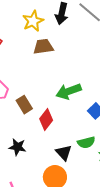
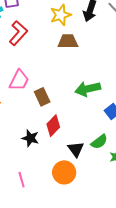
red diamond: (46, 120) -> (53, 126), moved
green semicircle: (86, 142) -> (99, 142), turned -30

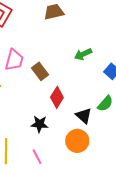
green arrow: (88, 89) -> (83, 54), size x0.7
black star: (30, 138) -> (39, 124), moved

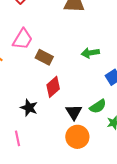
brown rectangle: (40, 71) -> (44, 57), turned -42
orange circle: (77, 141) -> (77, 137), moved

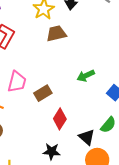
brown rectangle: (44, 57) -> (43, 93), turned -42
black star: (29, 108) -> (51, 151), moved

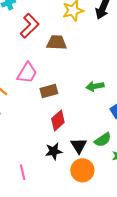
brown trapezoid: (56, 34) -> (56, 43), moved
black star: (51, 151) -> (54, 151), moved, turned -30

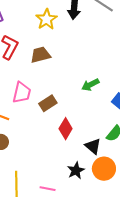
black star: (54, 151) -> (76, 170), moved
pink line: (23, 172) -> (48, 189), turned -49

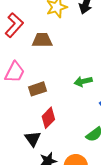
black triangle: (93, 146) -> (33, 139), moved

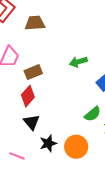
red diamond: (48, 118) -> (28, 96), moved

